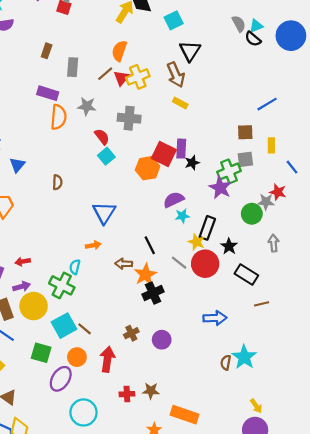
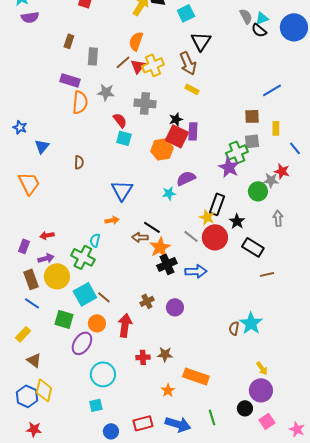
cyan square: (106, 156) -> (124, 138), turned -35
black star: (192, 163) -> (176, 119), moved
cyan star: (182, 216) -> (169, 193), moved
black line: (150, 245) -> (152, 227), moved, turned -30
blue arrow: (215, 318) -> (196, 271), moved

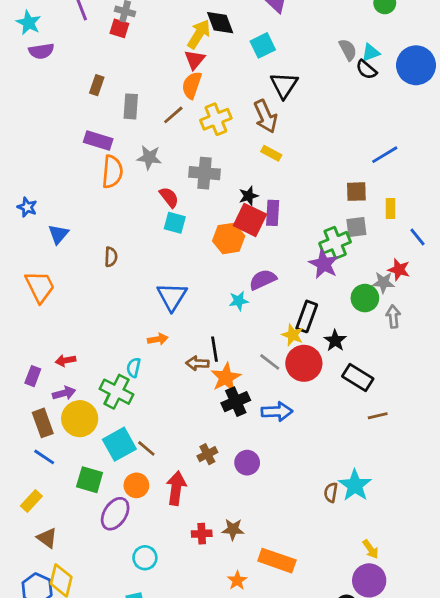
red triangle: (138, 66) -> (195, 60), moved
gray arrow: (278, 218) -> (393, 316), moved
black line: (152, 227) -> (214, 349), turned 48
cyan circle: (103, 374) -> (145, 558), size x0.7

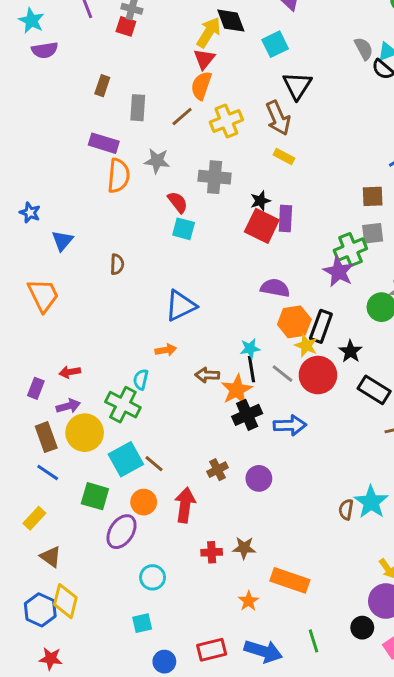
orange hexagon: (229, 238) -> (294, 322), moved
purple semicircle: (263, 280) -> (275, 288), turned 36
blue triangle: (172, 297) -> (181, 306), turned 32
cyan star: (239, 301) -> (250, 348), moved
black line: (214, 349) -> (251, 369), moved

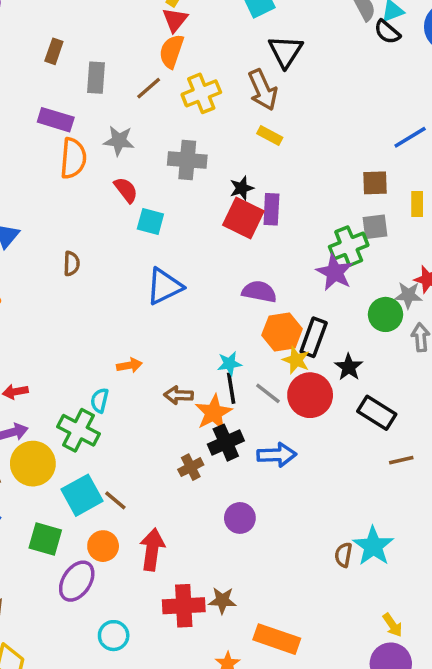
red semicircle: (178, 202) -> (126, 190), moved
blue triangle: (181, 306) -> (164, 286), moved
brown cross: (218, 470) -> (191, 467), moved
red cross: (212, 552) -> (184, 606), size x1.6

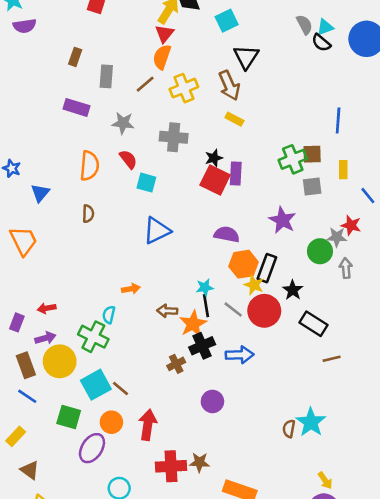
blue line: (410, 137) -> (338, 120), turned -55
orange semicircle: (73, 158) -> (89, 166), moved
green cross: (349, 246) -> (293, 159), moved

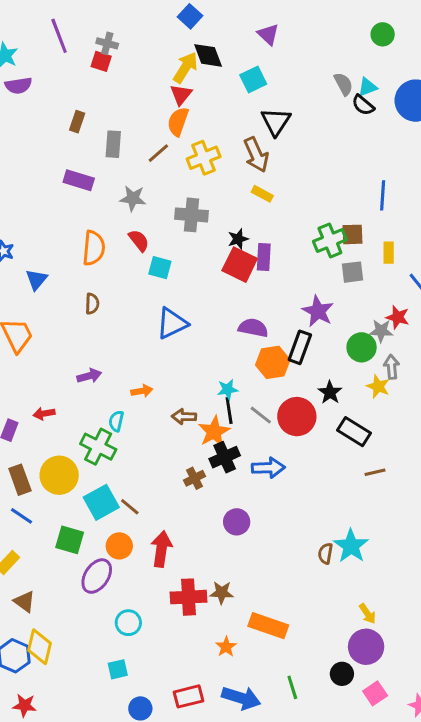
black rectangle: (267, 268) -> (300, 347), moved
yellow star: (254, 285) -> (378, 386), moved
purple arrow: (45, 338) -> (89, 376), moved

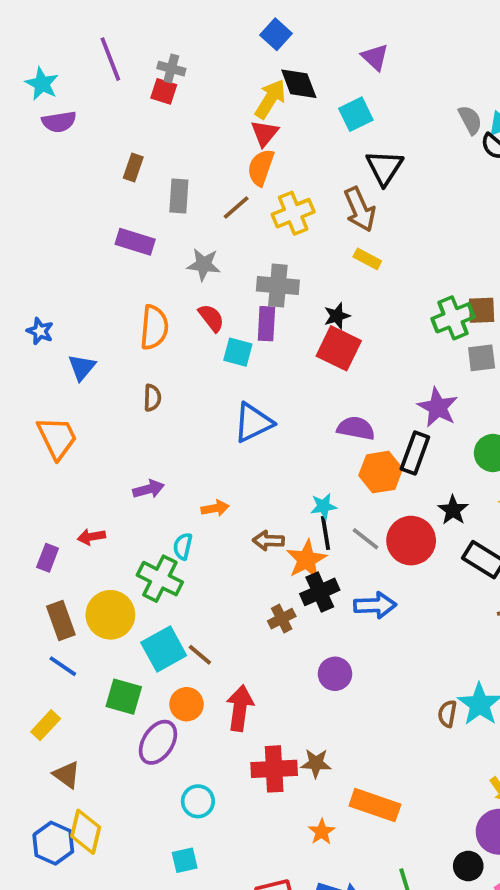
purple rectangle: (264, 257) -> (266, 324), moved

